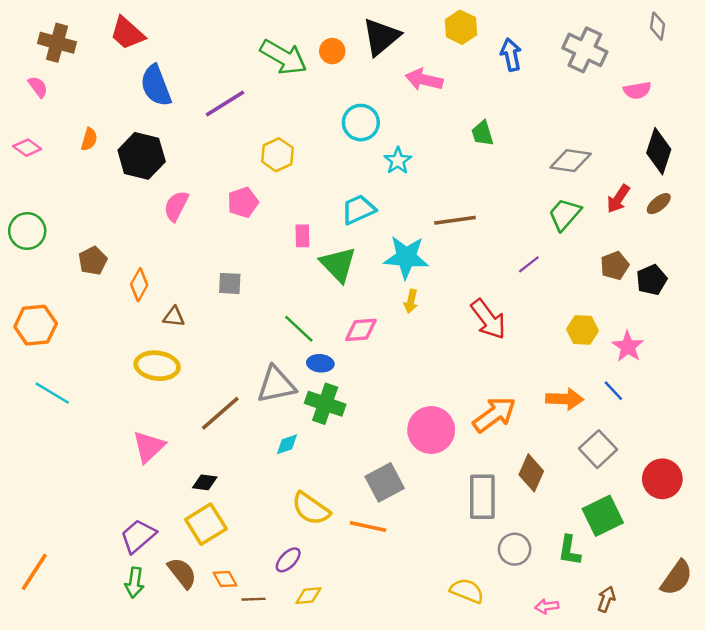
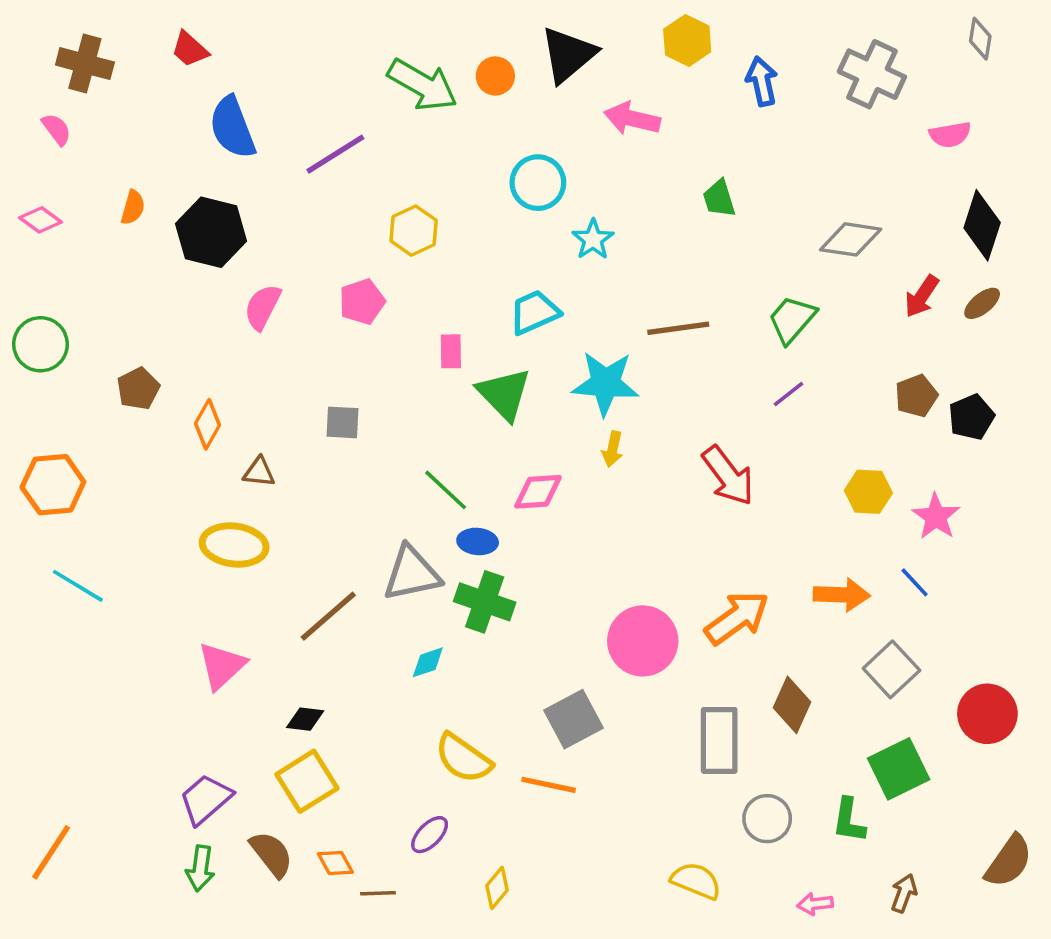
red trapezoid: (127, 33) -> (190, 49), size x0.7
green trapezoid: (565, 214) -> (792, 319), moved
yellow diamond: (308, 596) -> (497, 888), moved, turned -44

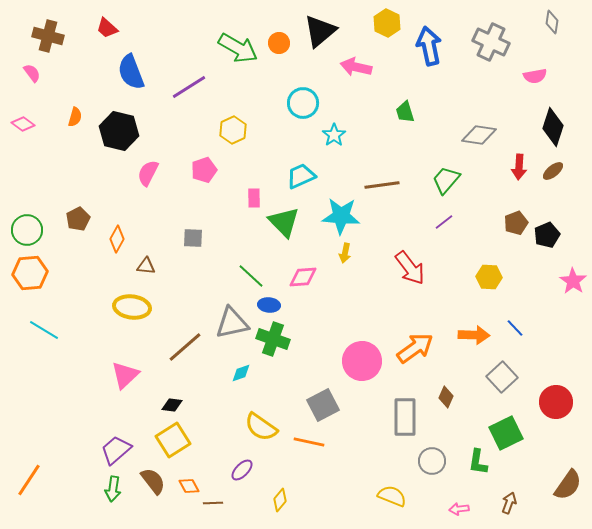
blue arrow: (762, 81) -> (429, 46), size x1.4
red arrow: (922, 296) -> (519, 167), turned -30
green circle: (40, 344) -> (27, 230), moved
pink star: (936, 517) -> (573, 281), moved
brown diamond: (792, 705) -> (446, 397), size x0.7

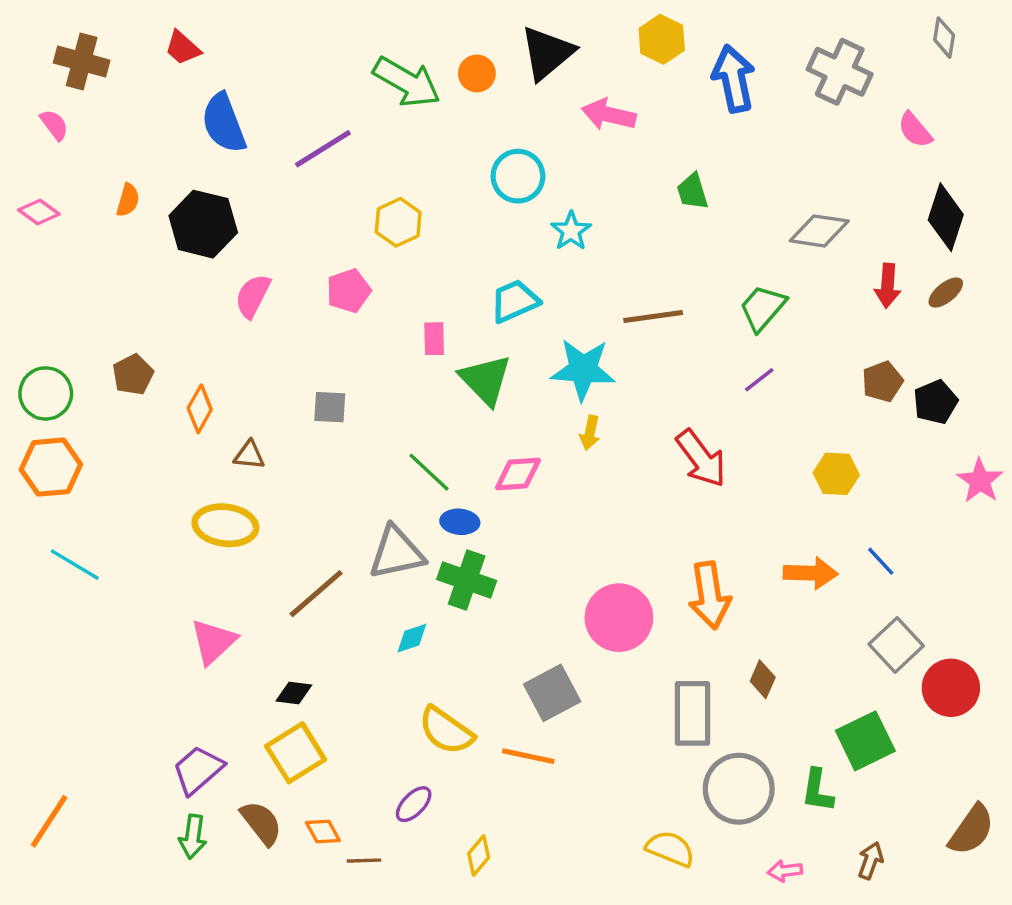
pink semicircle: (535, 76) -> (915, 130), turned 60
orange arrow: (415, 348) -> (710, 595), turned 117
gray square: (502, 377) -> (896, 645), moved
gray circle: (432, 461) -> (739, 789), size x1.5

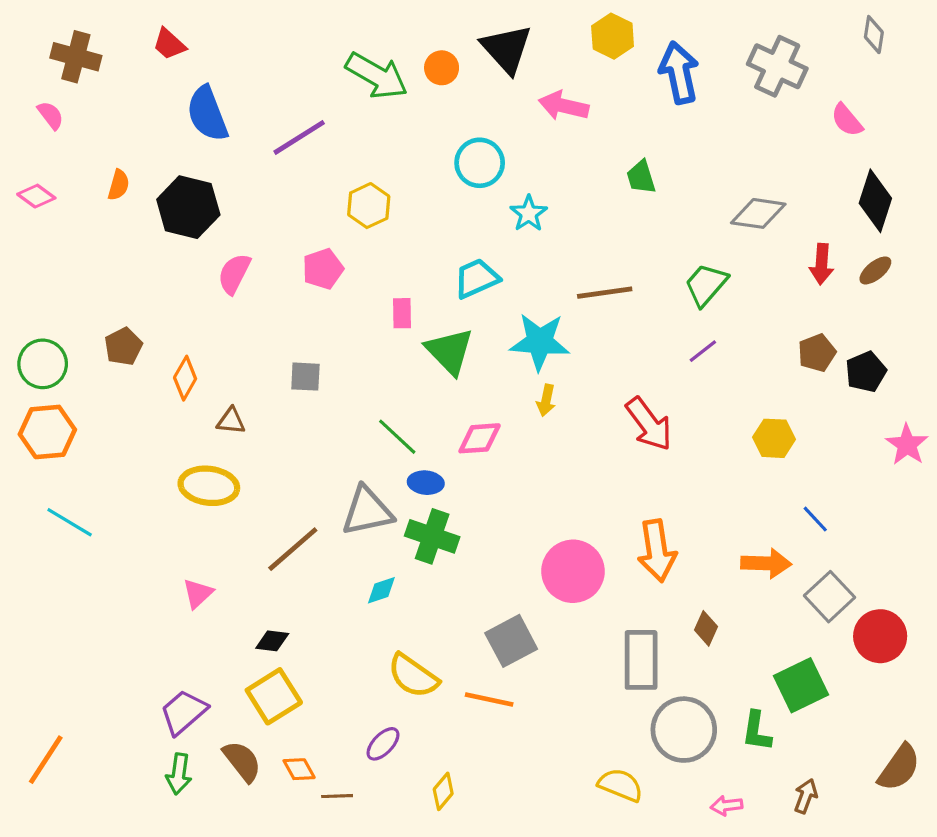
black triangle: (547, 53) -> (506, 49), turned -32
orange arrow: (811, 573) -> (766, 563), moved
pink triangle: (213, 642) -> (198, 593), size x0.7

